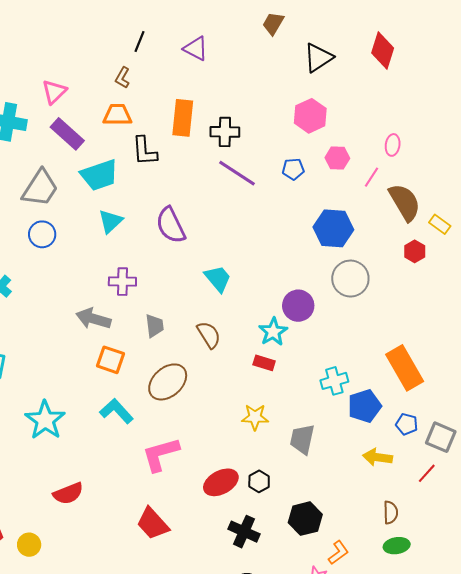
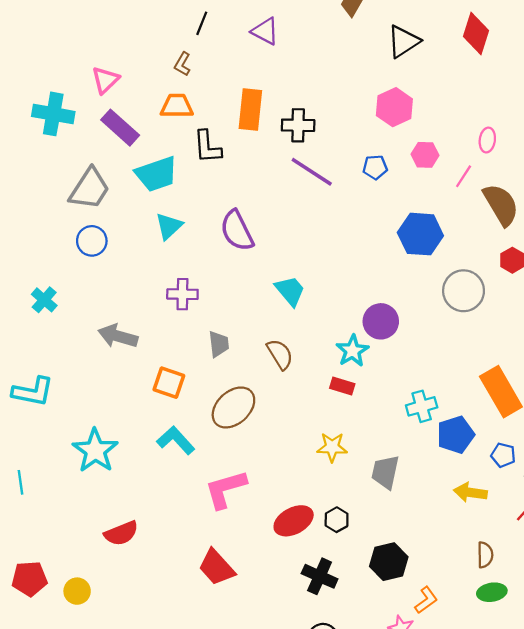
gray circle: (350, 279) -> (464, 291), moved
gray arrow: (93, 319) -> (118, 336), moved

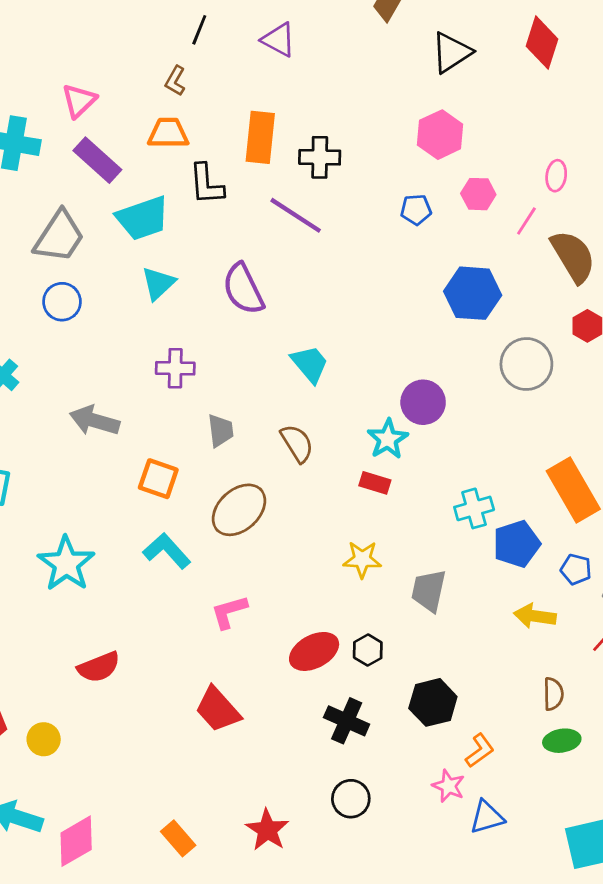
purple line: (312, 172) -> (296, 215), moved
pink L-shape: (226, 489) -> (229, 612), size x0.7

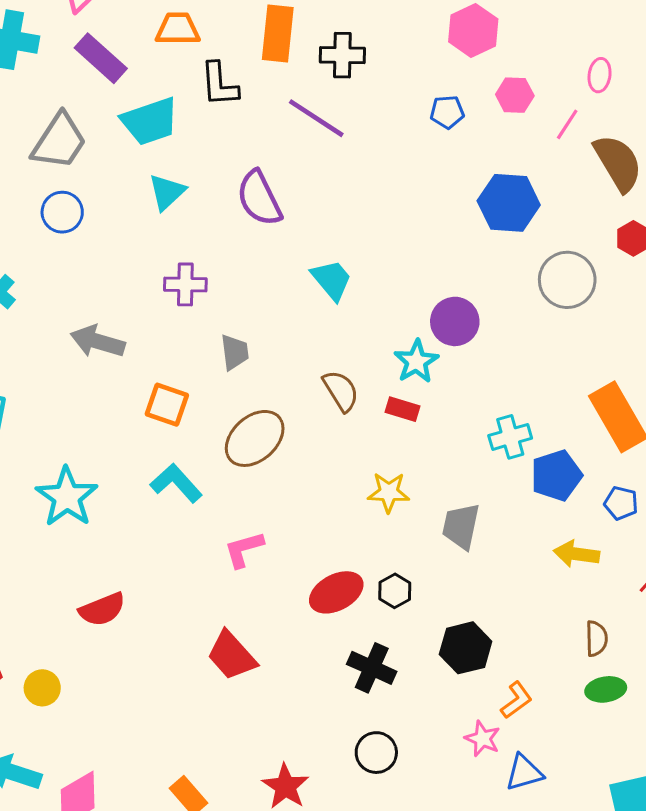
brown semicircle: (297, 443) -> (341, 391), moved

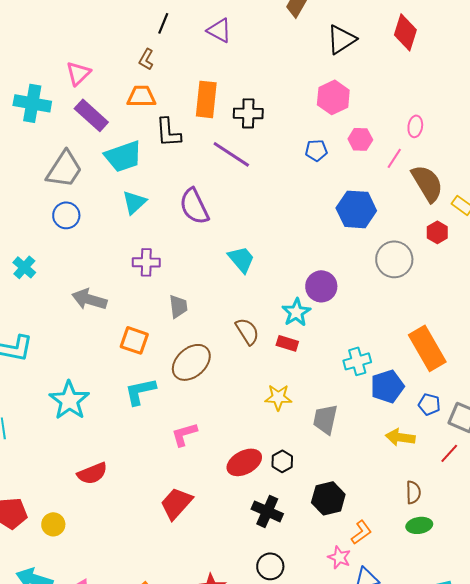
cyan L-shape: (176, 483) -> (140, 391), turned -60
red trapezoid: (232, 656) -> (176, 503), turned 84

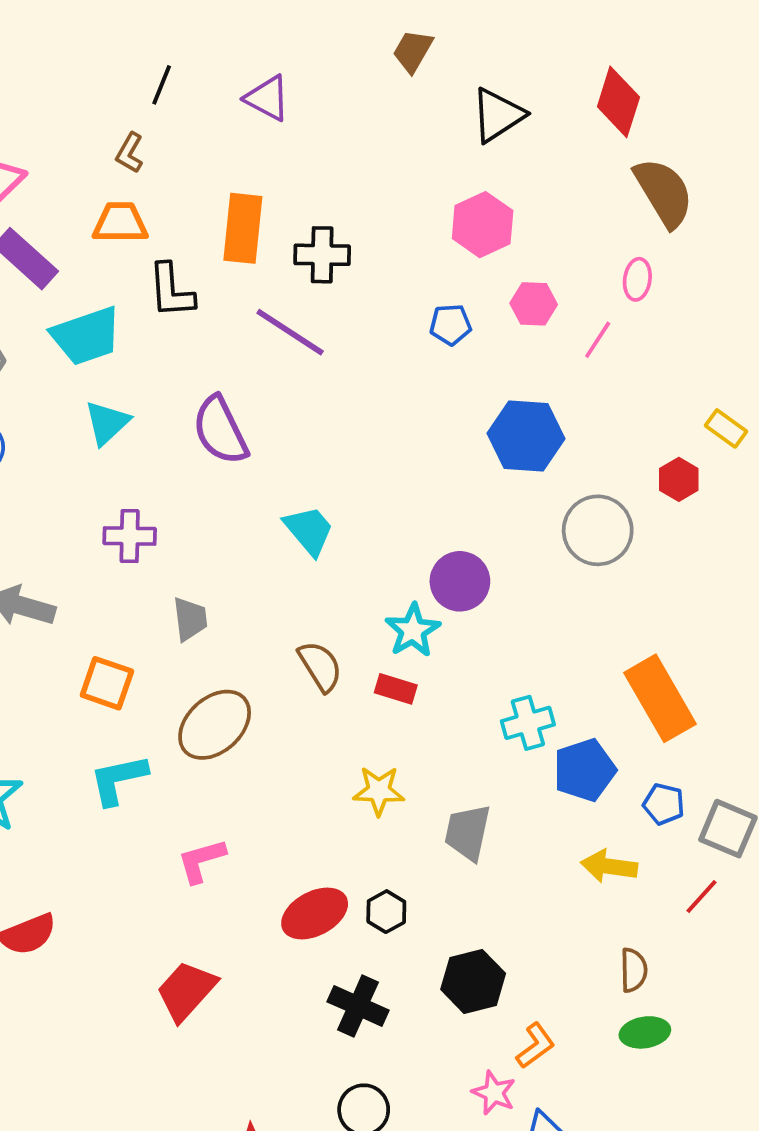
brown semicircle: (427, 183) -> (664, 193), moved

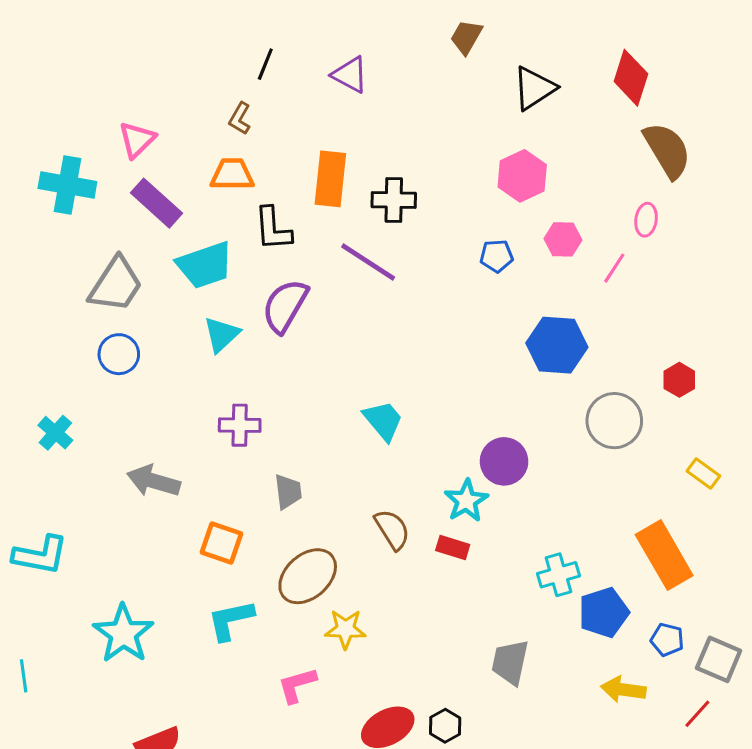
yellow rectangle: (726, 428) -> (703, 473), moved
purple semicircle: (220, 430) -> (285, 306), moved, turned 56
yellow star: (379, 791) -> (345, 629), moved

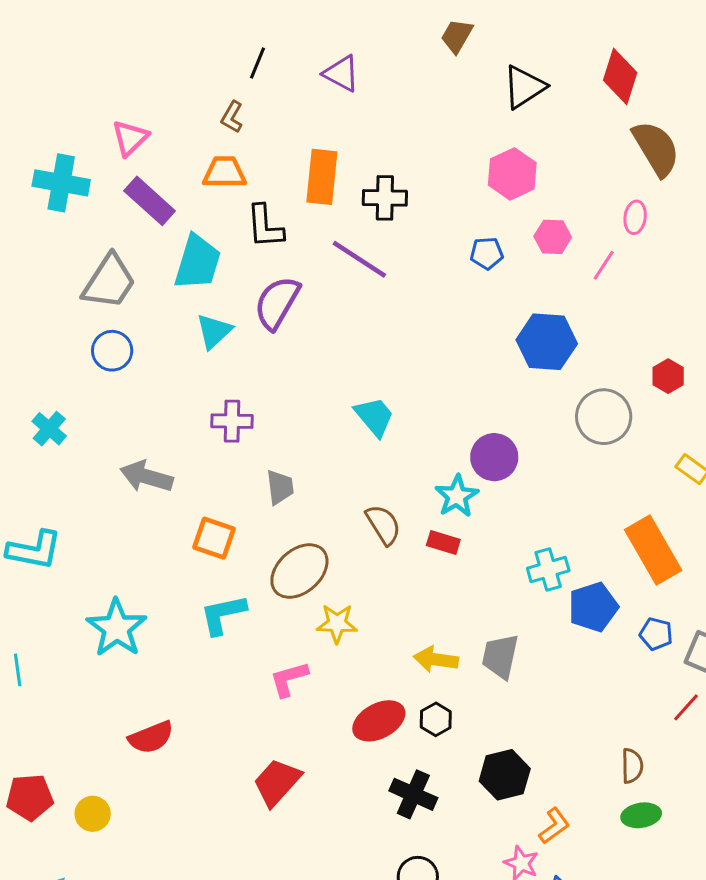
cyan trapezoid: (205, 265) -> (198, 262), turned -54
yellow arrow: (623, 690) -> (436, 659), moved

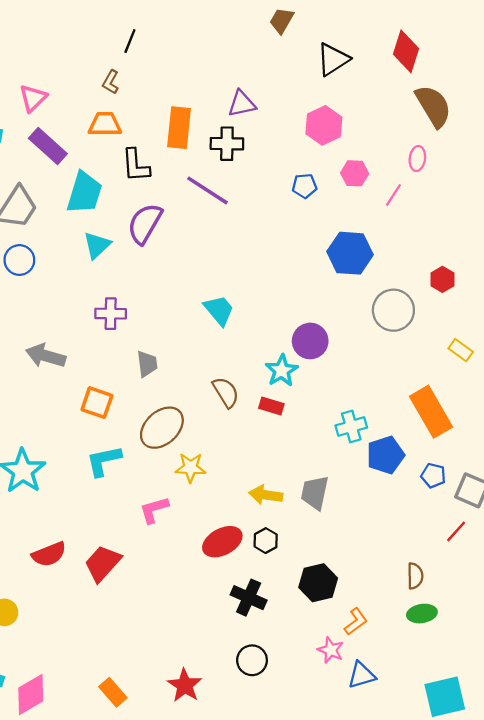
purple triangle: (341, 73) -> (242, 104), moved, turned -40
red trapezoid: (277, 782) -> (103, 563), moved

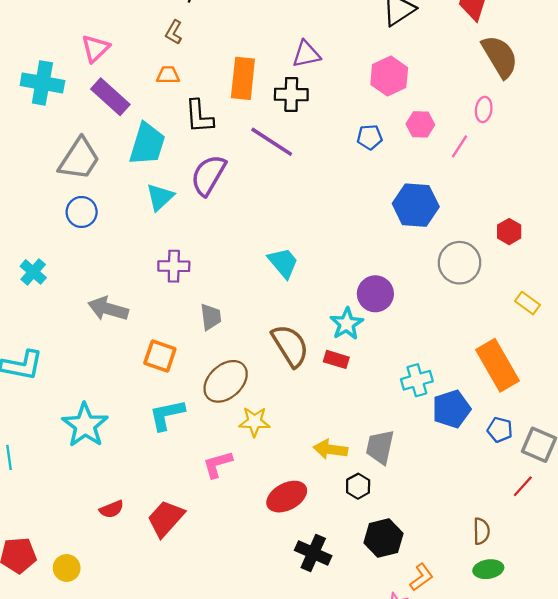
orange trapezoid: (105, 124) -> (168, 75), size x0.7
brown semicircle: (226, 392) -> (290, 346), size x1.4
black hexagon: (266, 541) -> (358, 486), moved
red semicircle: (49, 554) -> (112, 509), size x0.7

